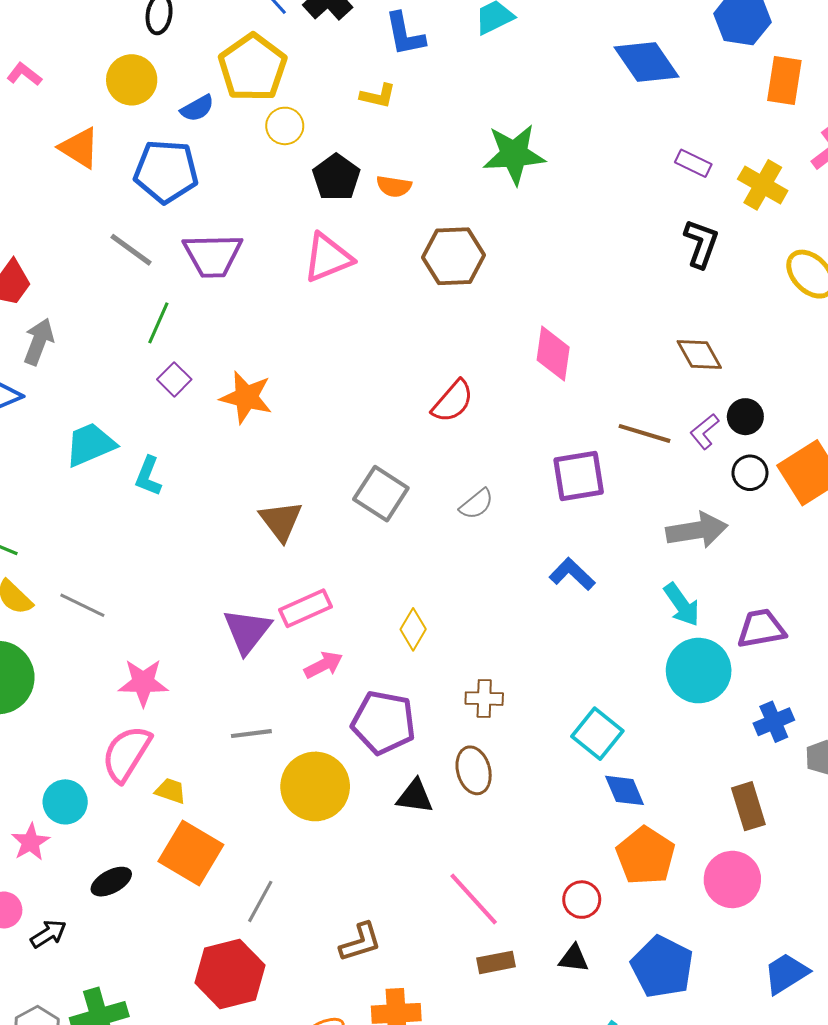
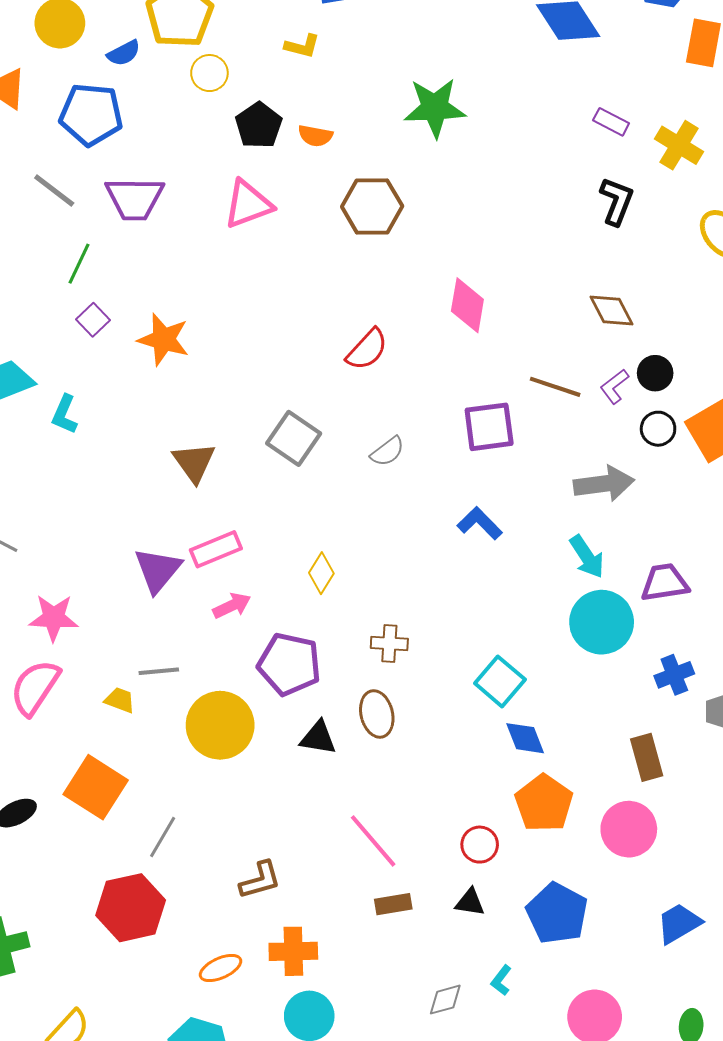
yellow trapezoid: (170, 791) -> (120, 700), moved

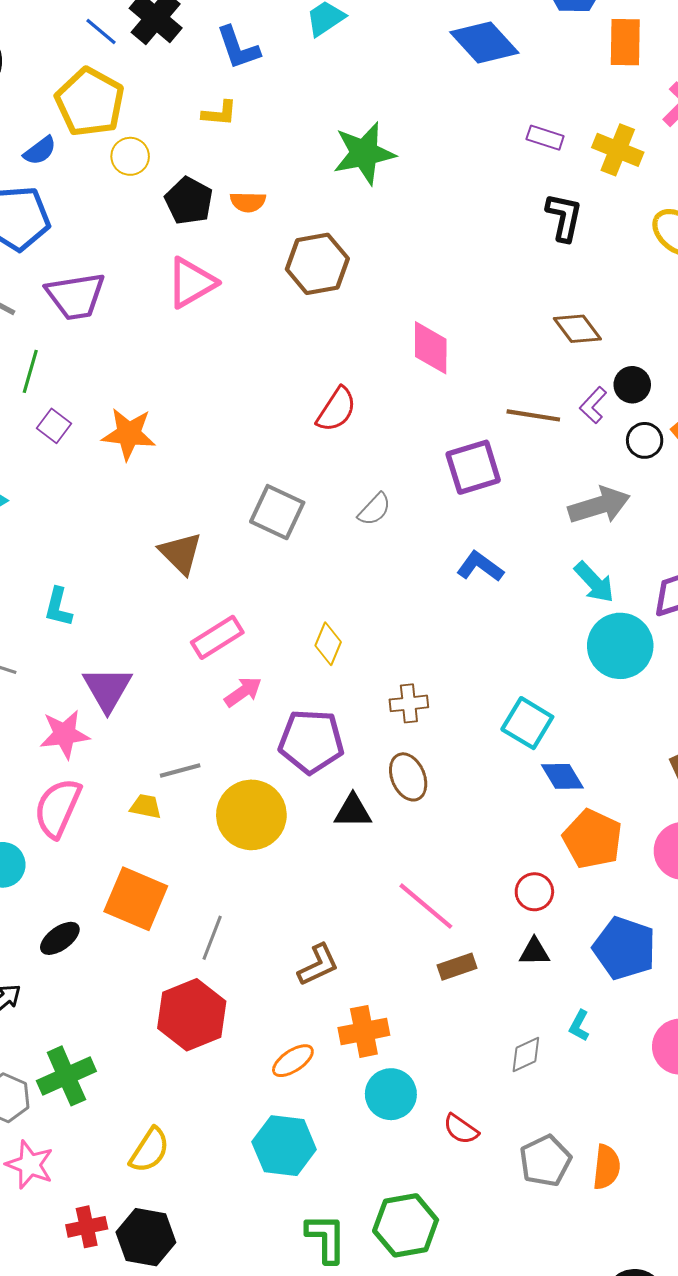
cyan L-shape: (65, 414) -> (58, 607), moved
purple triangle: (158, 570) -> (107, 689), moved

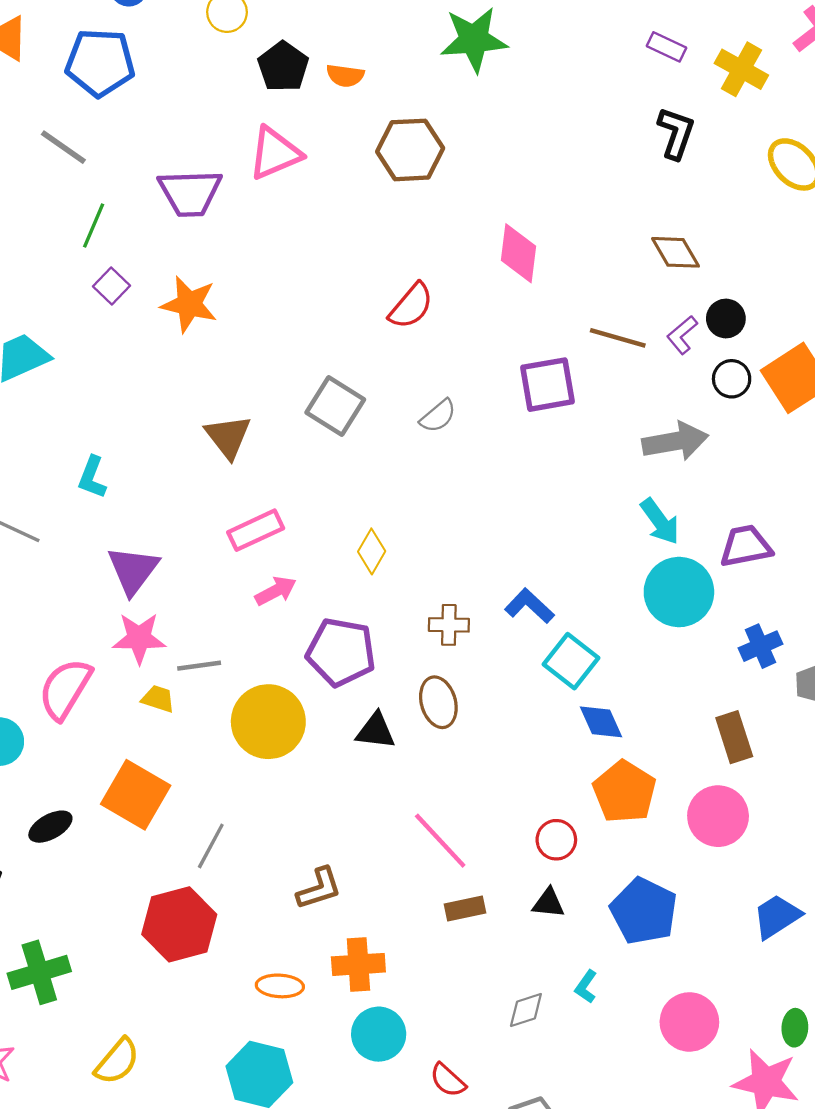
purple trapezoid: (76, 296) -> (190, 193), moved
blue L-shape: (480, 567) -> (529, 606), moved
pink star: (65, 734) -> (139, 638), moved
orange ellipse: (293, 1061) -> (280, 986), turned 30

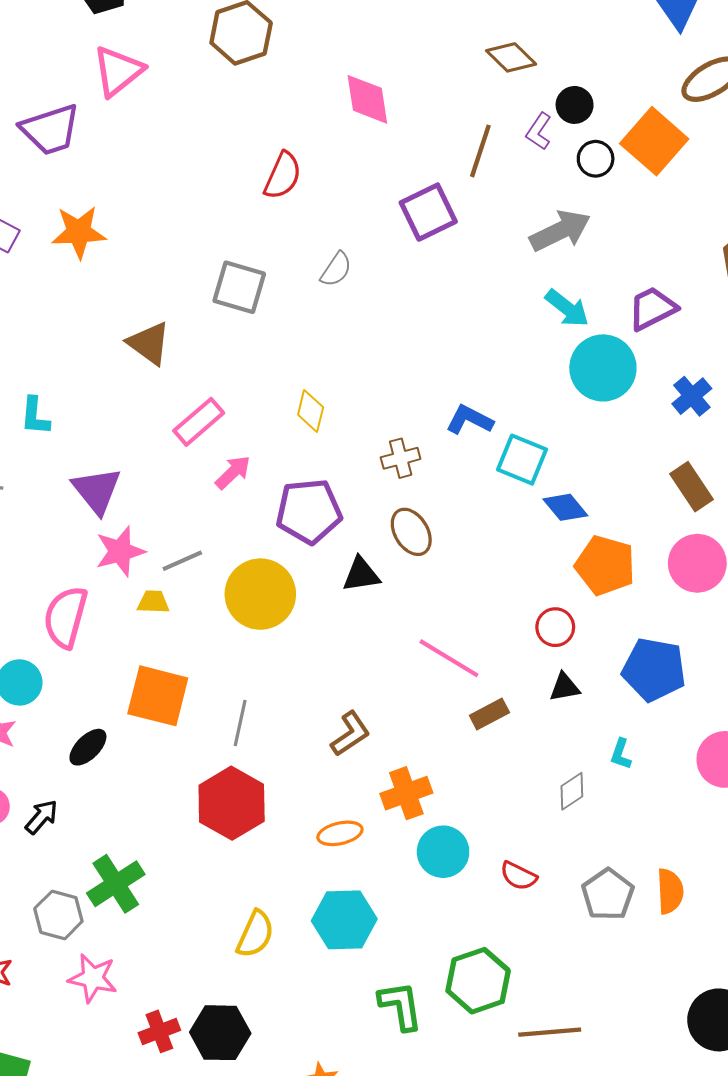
brown line: (618, 338) -> (480, 151), turned -72
yellow semicircle: (117, 1061) -> (255, 934), moved

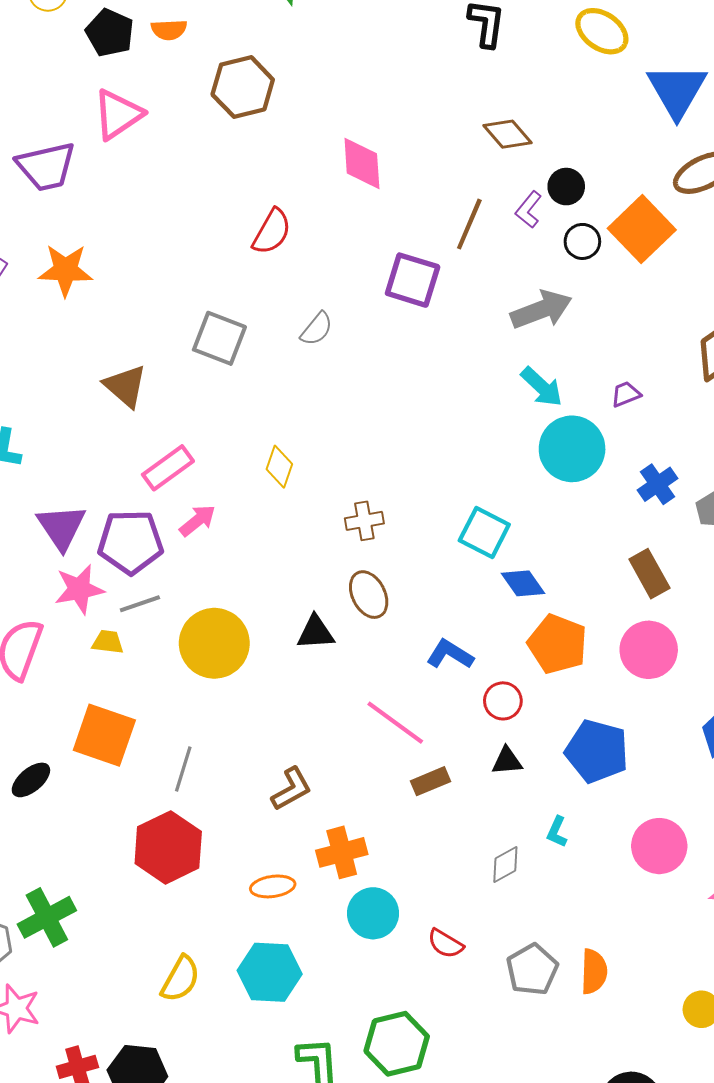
purple square: (428, 212) -> (413, 280), turned 38
purple trapezoid: (652, 308) -> (626, 394), size x0.6
blue L-shape: (469, 420) -> (450, 654), moved
purple pentagon: (309, 511) -> (130, 542), moved

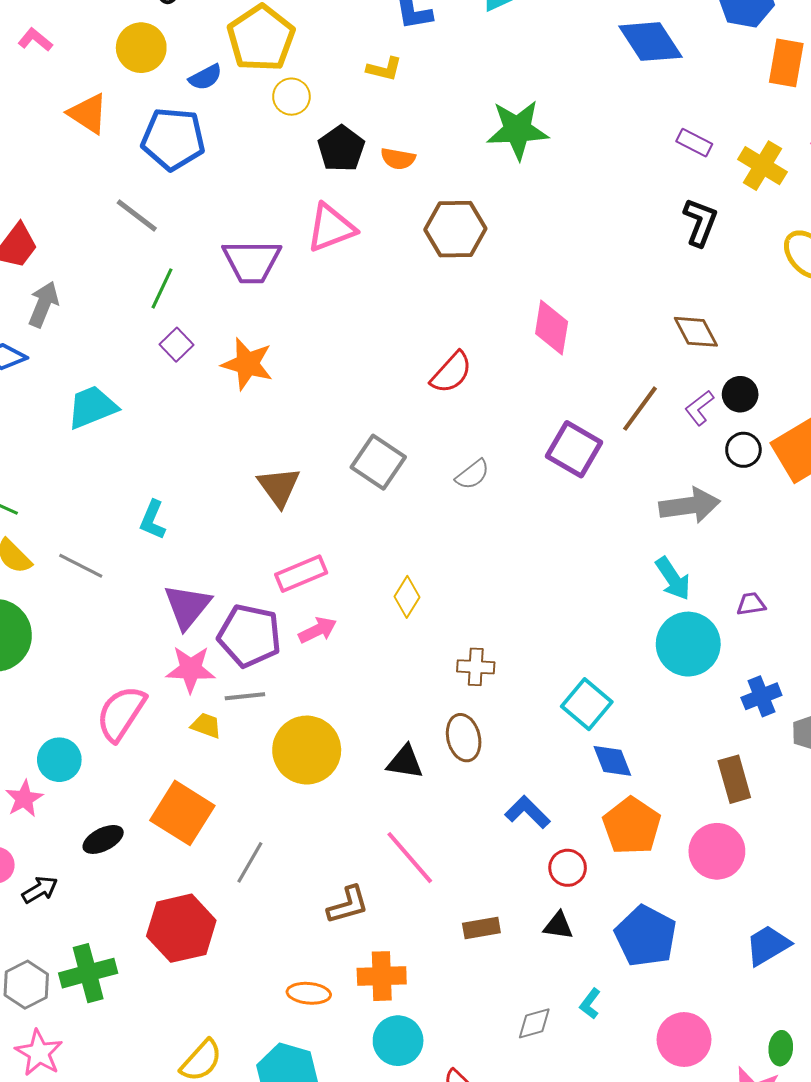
pink line: (395, 723) -> (410, 858), moved
red hexagon: (168, 847) -> (181, 928), moved

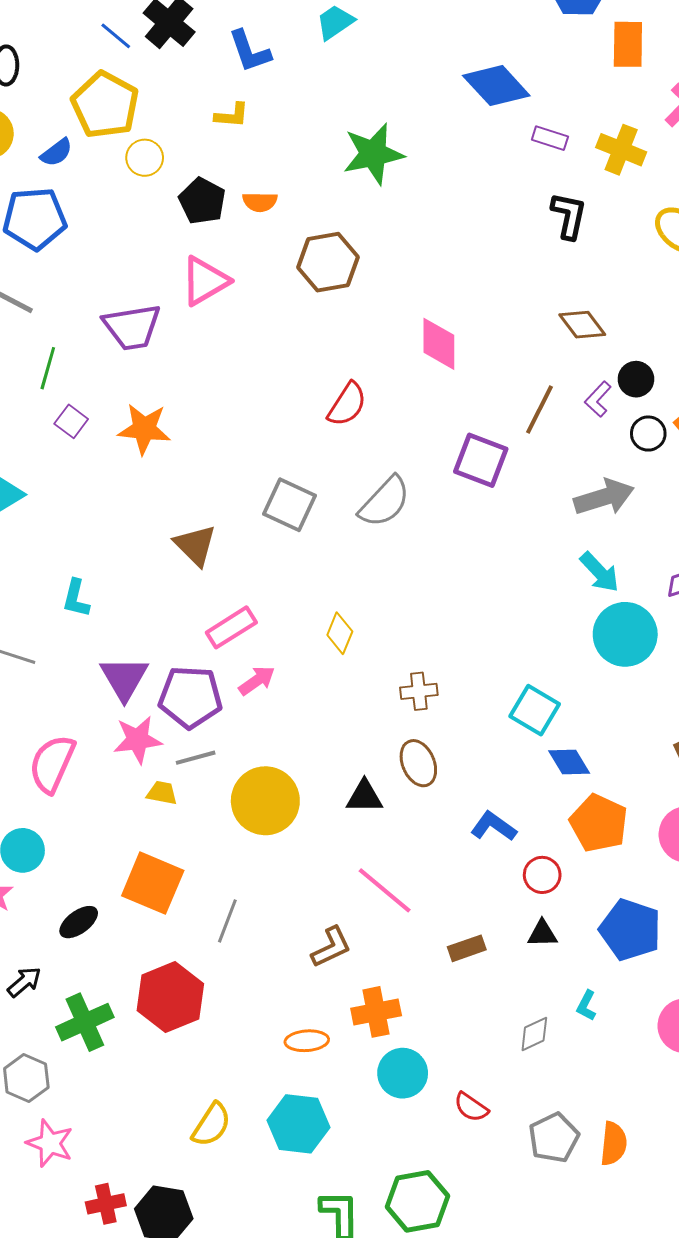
blue diamond: (650, 42) -> (496, 86), moved
gray semicircle: (472, 475) -> (385, 502), size x1.6
pink semicircle: (121, 713) -> (52, 764), moved
green cross: (88, 973) -> (85, 1022), moved

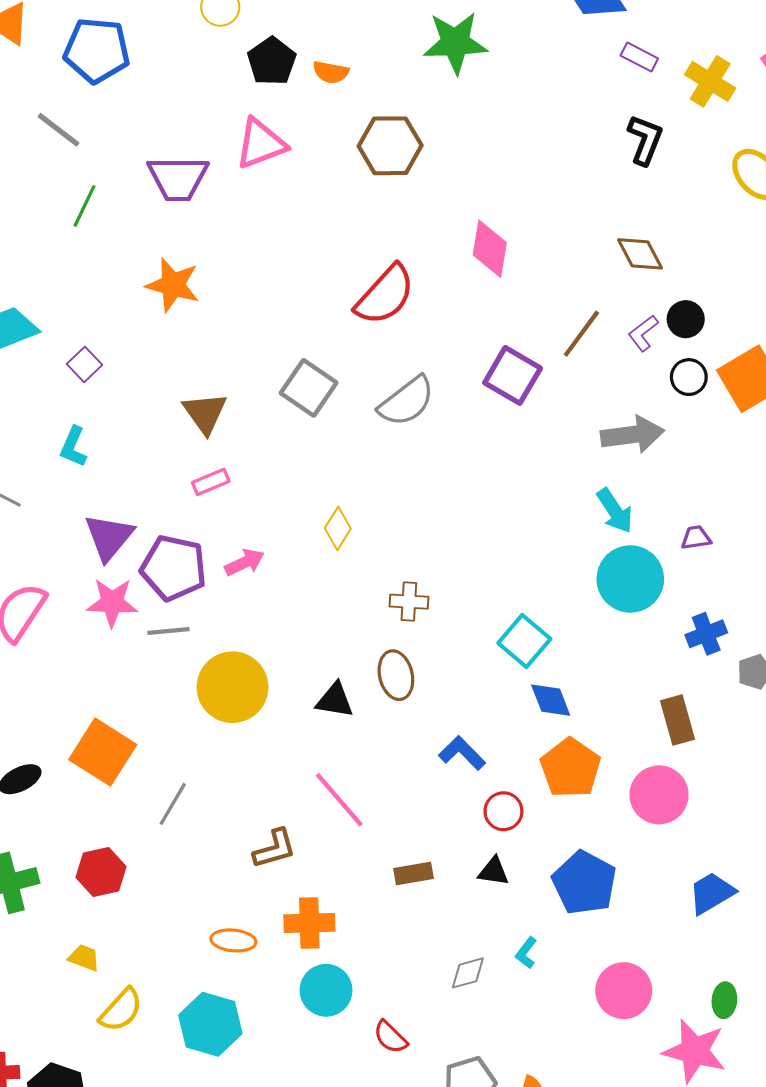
red semicircle: (347, 404) -> (385, 295), size x1.4
purple square: (71, 421) -> (84, 364), moved
pink rectangle: (231, 627) -> (211, 482), moved, size x0.7
yellow trapezoid: (162, 793) -> (84, 958), moved
red hexagon: (170, 997) -> (101, 872), size x0.7

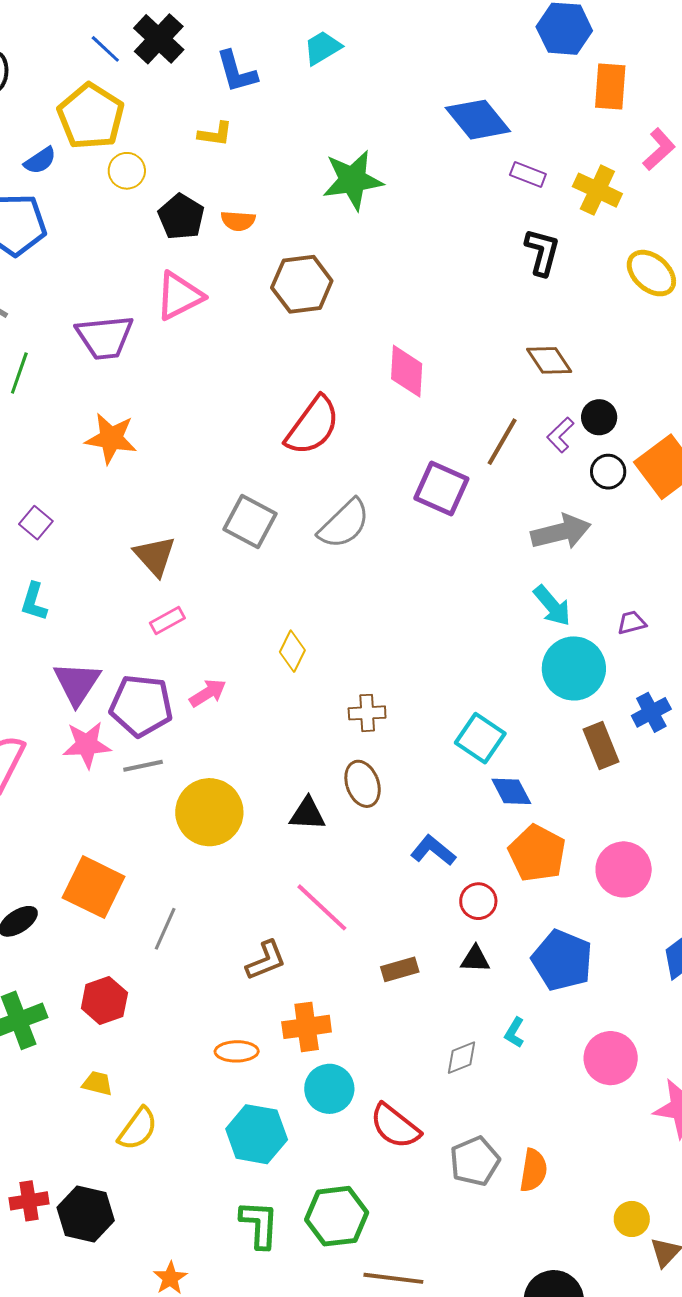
brown rectangle: (678, 720) -> (601, 746), moved
cyan hexagon: (210, 1024) -> (257, 1134), moved
red semicircle: (390, 1037) -> (395, 1126), size x1.5

